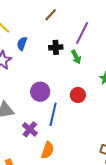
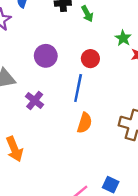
blue line: (53, 114) -> (78, 88), moved
orange semicircle: (48, 150) -> (85, 123), moved

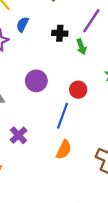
purple cross: (35, 101) -> (19, 135), moved

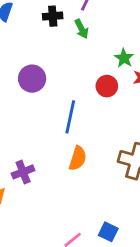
red circle: (78, 90) -> (107, 86), moved
purple cross: (19, 135) -> (23, 172), moved, turned 30

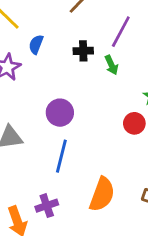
blue line: (70, 117) -> (61, 156), moved
orange semicircle: (78, 158) -> (102, 194), size x1.4

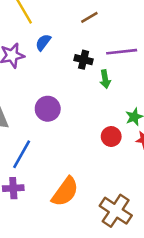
purple line: (121, 32) -> (122, 52), turned 40
blue line: (61, 156) -> (22, 154), moved

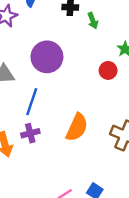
purple circle: (48, 109) -> (47, 57), size x1.4

